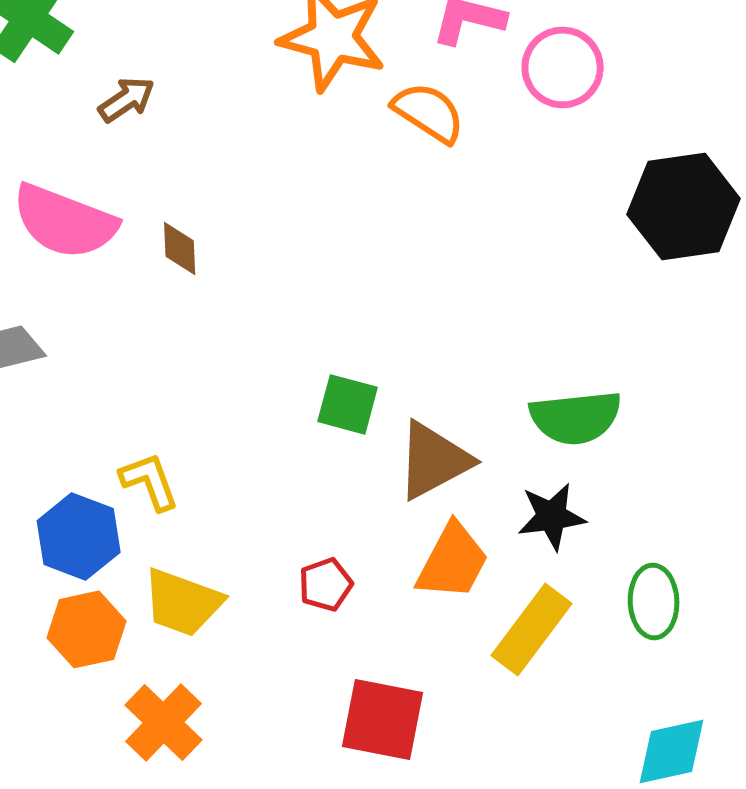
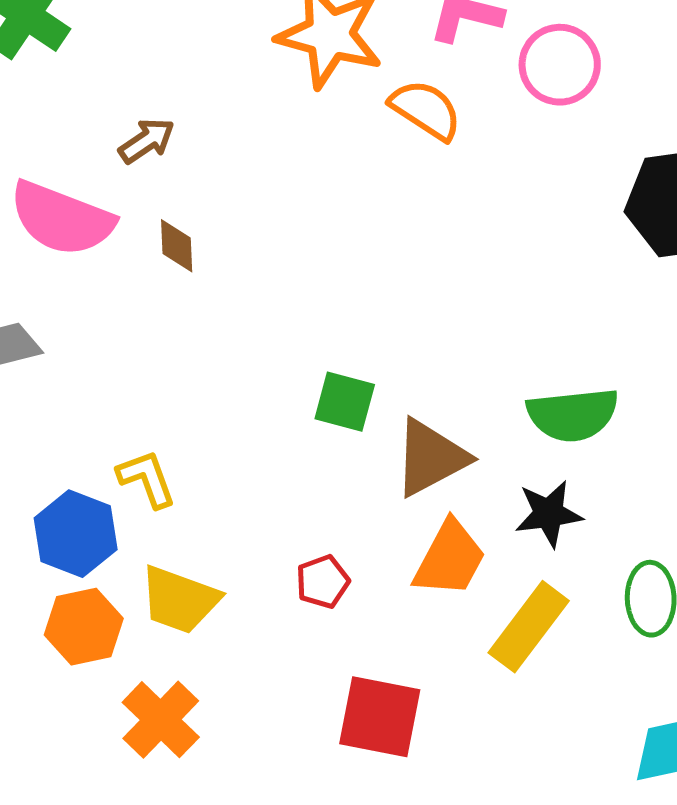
brown arrow: (127, 99) -> (147, 141), moved

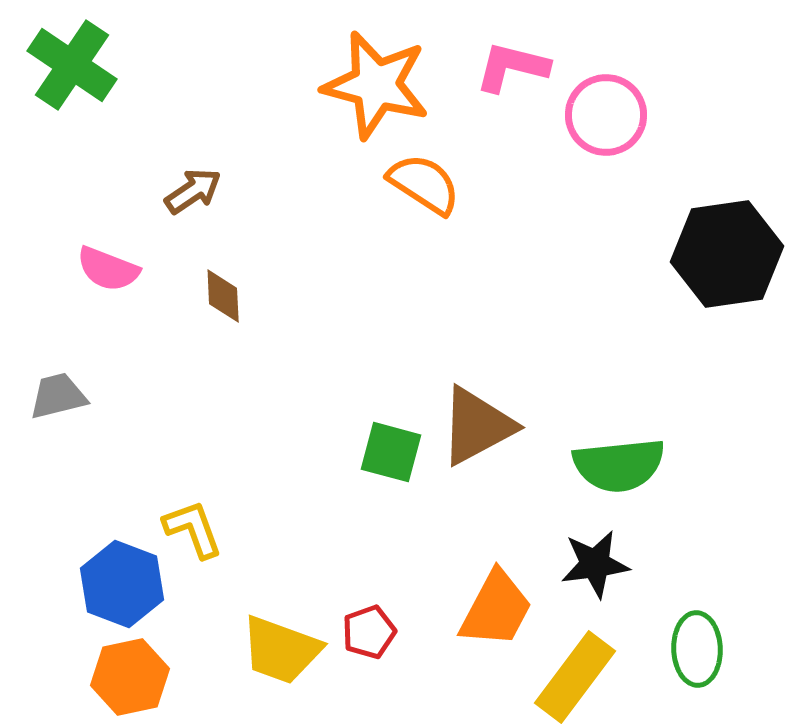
orange semicircle: (426, 110) -> (424, 184), moved
pink semicircle: (62, 219) -> (108, 269), size x0.6
brown triangle: (431, 458) -> (477, 426), moved
yellow trapezoid: (180, 600) -> (281, 650), moved

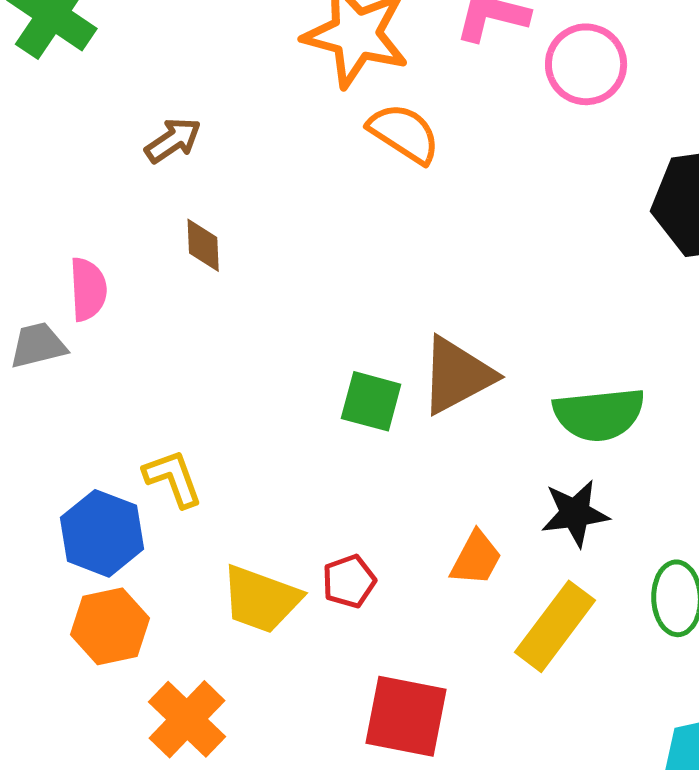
pink semicircle: (108, 269) -> (88, 289), moved, turned -114
orange trapezoid: (496, 609) -> (476, 558), size x0.7

